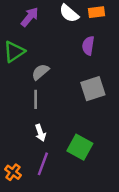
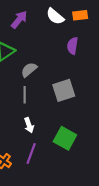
gray square: (93, 89) -> (64, 90), moved

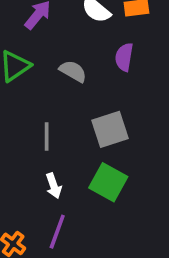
gray semicircle: (29, 70) -> (73, 71), moved, turned 70
green square: (65, 138) -> (108, 182), moved

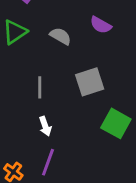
purple semicircle: (124, 57) -> (101, 25), turned -70
green square: (108, 182) -> (116, 123), moved

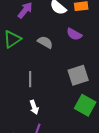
gray square: (90, 82) -> (78, 75), moved

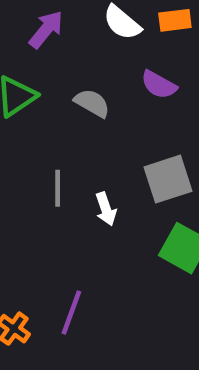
white arrow: (34, 107) -> (106, 209), moved

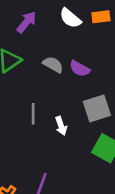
purple semicircle: (159, 85) -> (80, 69), moved

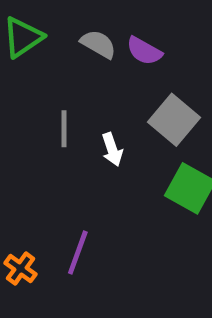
gray square: (97, 108) -> (174, 120), turned -32

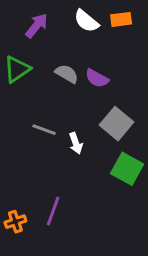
gray line: (64, 129) -> (44, 130), turned -70
orange cross: (21, 269) -> (15, 222), turned 35

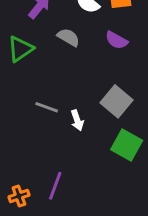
gray semicircle: (67, 74) -> (68, 37), moved
purple semicircle: (97, 78) -> (116, 40), moved

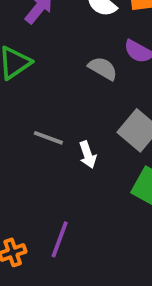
gray semicircle: (68, 37) -> (103, 68), moved

